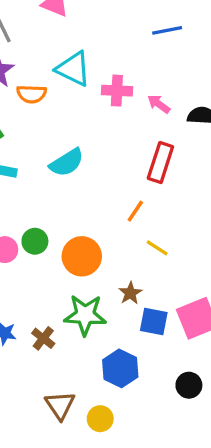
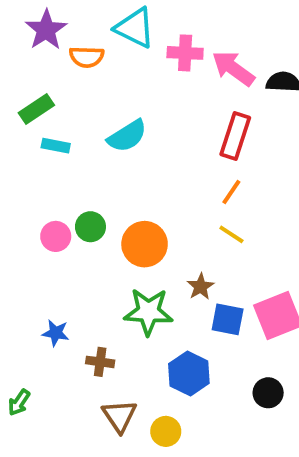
pink arrow: (159, 104) -> (233, 68), size x1.6
orange line: (135, 211) -> (231, 192), moved
brown cross: (43, 338) -> (100, 362), moved, turned -30

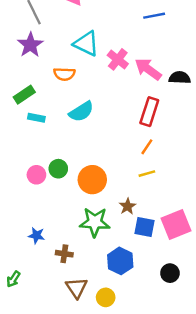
pink cross: (185, 53) -> (118, 59), turned 35
orange semicircle: (87, 57) -> (64, 74), moved
yellow line: (231, 234) -> (147, 174), turned -49

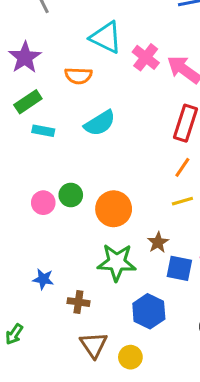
purple star: (30, 45) -> (25, 57), moved

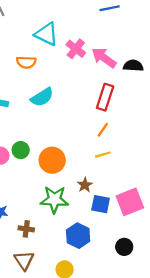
brown triangle: (94, 345) -> (24, 260), moved

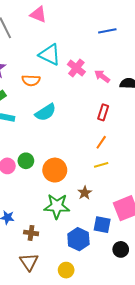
pink arrow: (104, 58) -> (102, 76), size x0.7
red rectangle: (105, 97) -> (103, 112), size x0.7
blue square: (101, 204) -> (102, 225), moved

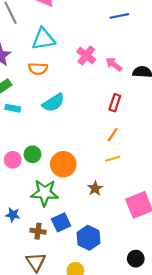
cyan triangle: (50, 55) -> (43, 39), moved, turned -35
green star: (57, 206) -> (45, 193), moved
blue square: (102, 225) -> (61, 222), moved, turned -36
black circle: (121, 249) -> (136, 259), moved

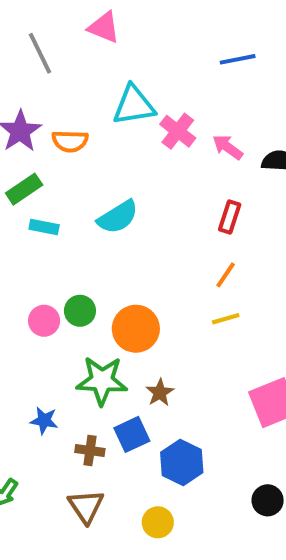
cyan triangle: (43, 39) -> (134, 105), moved
orange semicircle: (38, 69) -> (70, 141), moved
brown star: (95, 188) -> (160, 393), moved

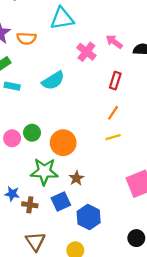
pink cross: (178, 131) -> (86, 52), moved
brown cross: (90, 450) -> (30, 205), moved

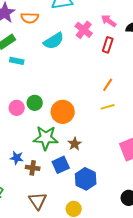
cyan semicircle: (53, 81) -> (54, 41), moved
red rectangle: (115, 81) -> (108, 45), moved

